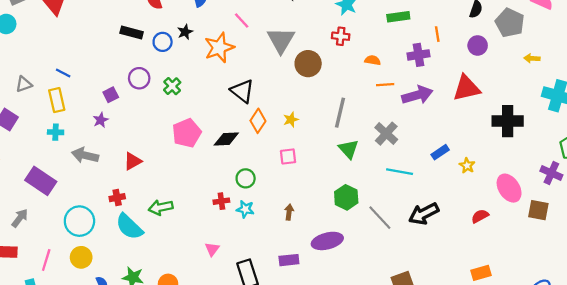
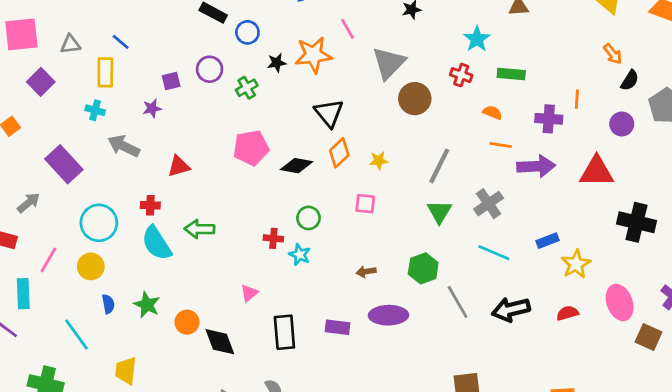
green rectangle: (398, 17) -> (511, 74), moved
black star: (185, 32) -> (277, 63), moved
yellow star: (467, 165) -> (576, 264), size x1.5
brown arrow: (289, 212) -> (366, 272), moved, turned -119
red semicircle: (480, 216) -> (567, 313), moved

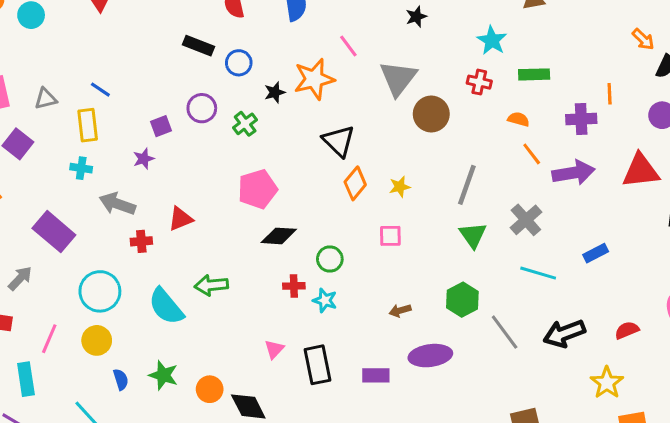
orange line: (501, 145) -> (532, 154), turned 50
black diamond: (297, 166) -> (279, 236), moved
red cross: (150, 205) -> (141, 241), moved
yellow star: (576, 264) -> (607, 383), moved
black rectangle: (284, 332) -> (317, 365), moved

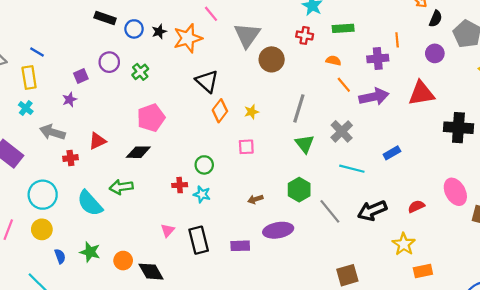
black star: (275, 92) -> (159, 32), moved
cyan cross: (81, 168) -> (26, 108), turned 32
black diamond: (279, 236) -> (138, 152), moved

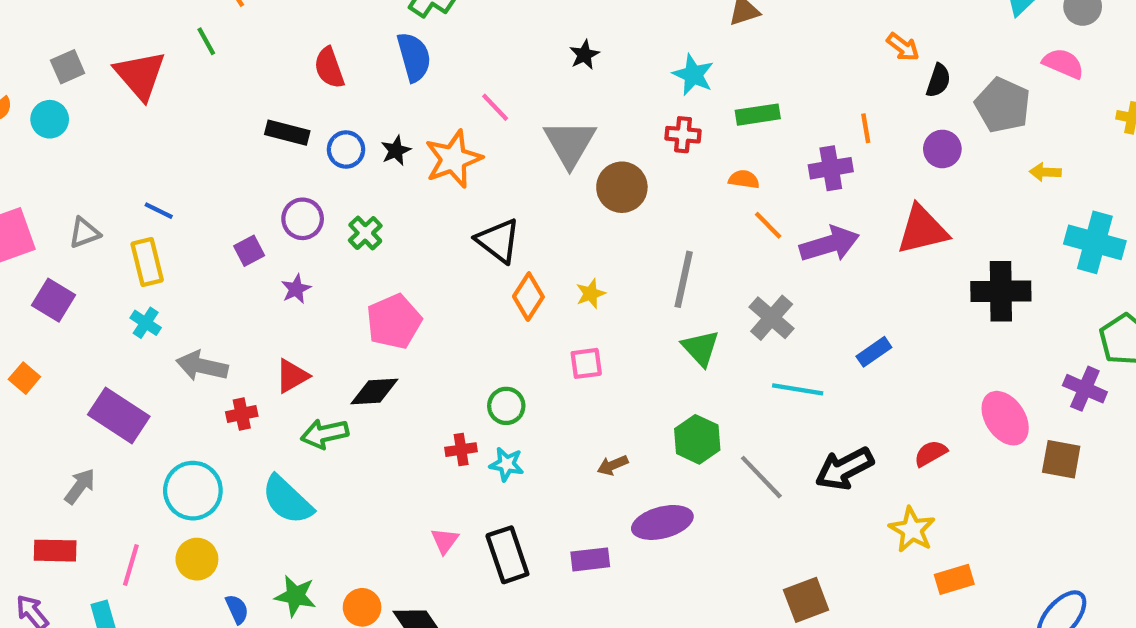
purple star: (70, 100) -> (296, 289), moved
green arrow: (121, 187) -> (325, 434), moved

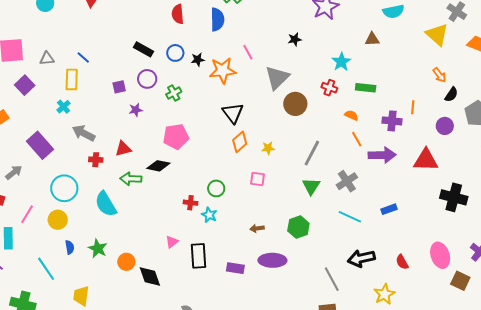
black rectangle: (287, 133) -> (144, 49), moved
red semicircle: (931, 453) -> (402, 262), turned -105
gray line: (761, 477) -> (332, 279), moved

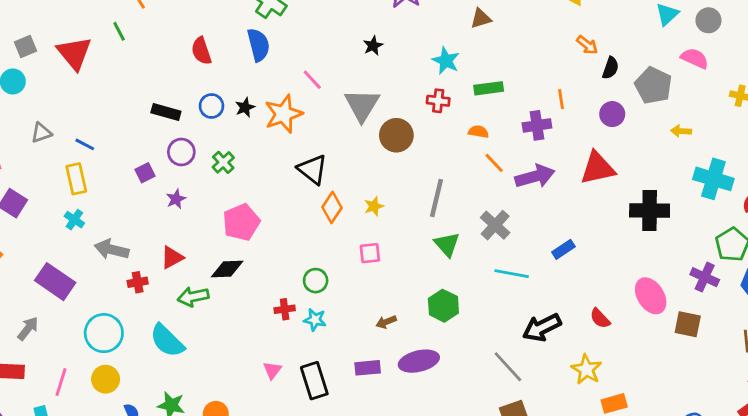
gray triangle: (47, 58) -> (41, 133), moved
purple rectangle: (235, 268) -> (368, 368), moved

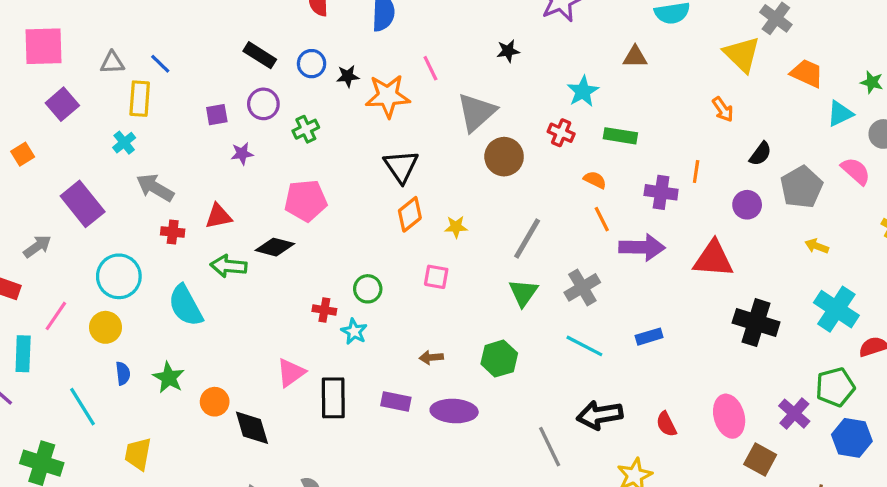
orange arrow: (587, 45) -> (723, 109), moved
gray triangle: (41, 133) -> (112, 63), moved
pink triangle: (272, 370) -> (291, 373), size x1.4

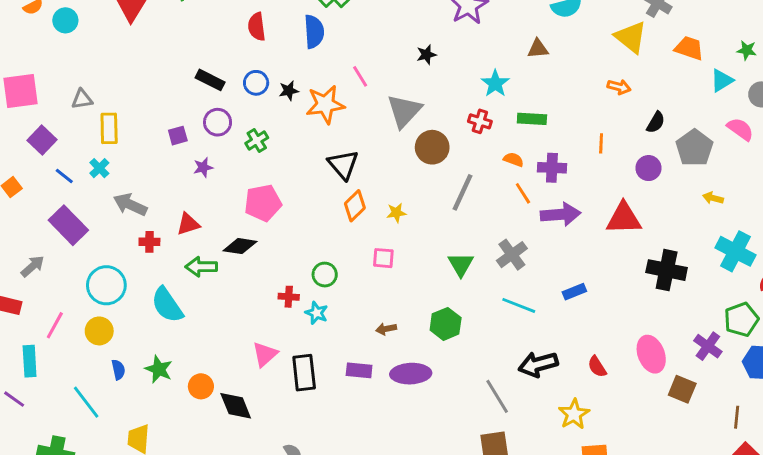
blue line: (160, 64) -> (64, 176), moved
orange arrow: (723, 109) -> (619, 87), turned -35
purple cross: (661, 192) -> (552, 168), moved
gray line: (527, 239) -> (462, 192), moved

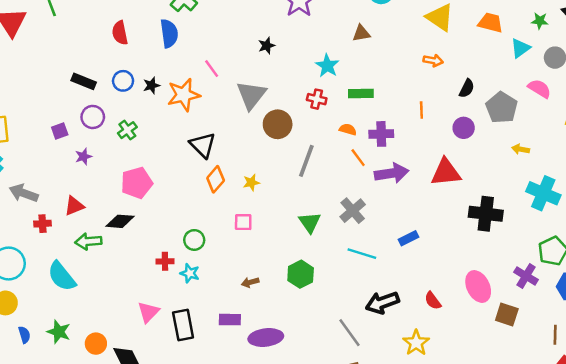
purple ellipse: (411, 374) -> (266, 337), moved

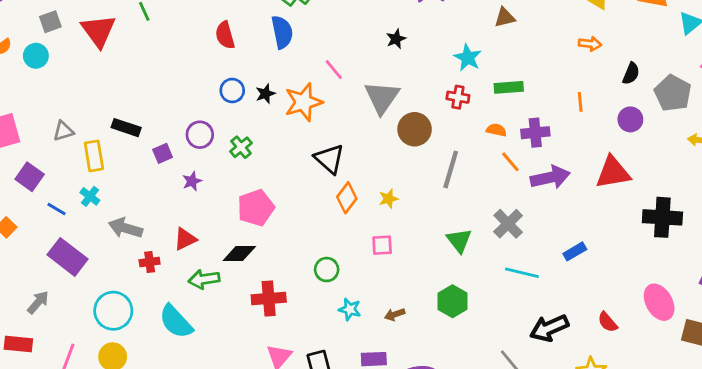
black rectangle: (84, 81) -> (126, 128), moved
red cross: (165, 261) -> (269, 298), moved, size x1.6
cyan star: (190, 273) -> (350, 309), moved

